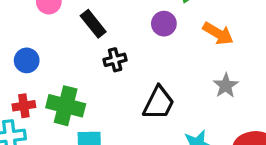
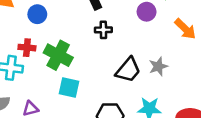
gray star: (226, 86) -> (158, 66), moved

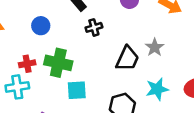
blue circle: (37, 14) -> (41, 26), moved

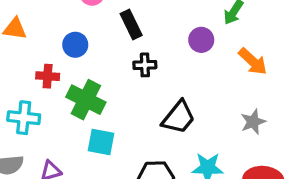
gray star: (155, 47) -> (253, 122), moved
red cross: (27, 64) -> (48, 76), moved

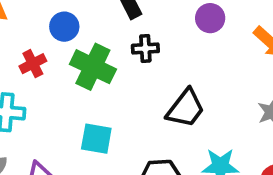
red cross: (48, 76) -> (33, 64), turned -30
green cross: (86, 100) -> (93, 67), moved

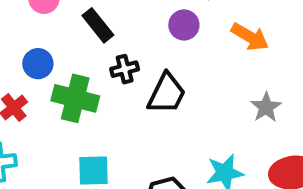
black trapezoid: (186, 108) -> (167, 94), moved

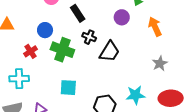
orange arrow: (250, 37) -> (155, 27), turned -150
black cross: (125, 69) -> (89, 37), turned 32

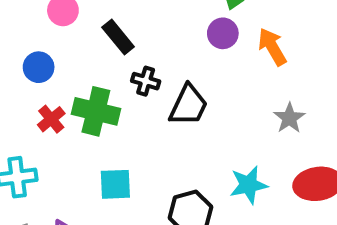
purple circle: (122, 17) -> (223, 33), moved
blue circle: (45, 30) -> (39, 67), moved
red cross: (30, 51) -> (51, 119), moved

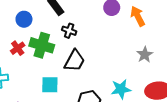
blue circle: (39, 67) -> (24, 19), moved
black trapezoid: (188, 105) -> (74, 61), moved

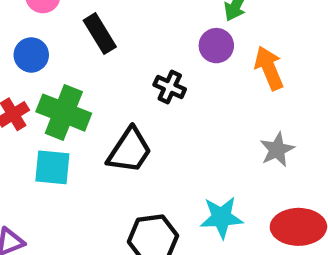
black cross: (69, 31) -> (170, 87), moved
cyan square: (50, 85) -> (52, 167), moved

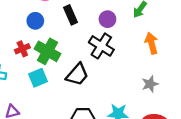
purple circle: (216, 46) -> (107, 19), moved
black cross: (170, 87) -> (101, 46), size x1.6
cyan square: (52, 167) -> (38, 78), turned -36

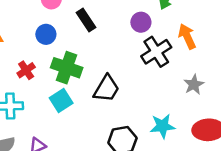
purple circle: (107, 19) -> (141, 22), moved
black cross: (101, 46) -> (156, 52), moved, turned 35
red cross: (22, 49) -> (26, 70), moved

